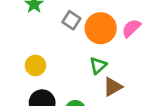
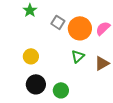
brown triangle: (113, 87) -> (102, 63), moved

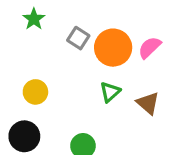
brown triangle: (102, 63) -> (148, 103), turned -49
black circle: (36, 84) -> (24, 136), moved

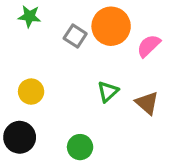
green star: (34, 19) -> (29, 16), turned -30
orange circle: (113, 48) -> (111, 26), moved

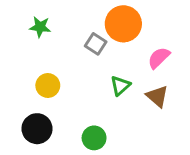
green star: (29, 16) -> (40, 27), moved
gray square: (75, 36) -> (96, 44), moved
pink semicircle: (149, 46) -> (159, 58), moved

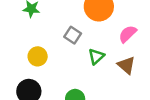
gray square: (96, 44) -> (73, 35), moved

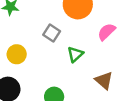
brown triangle: (126, 65) -> (104, 80), moved

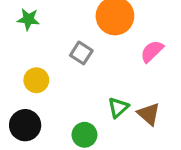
green triangle: (75, 54) -> (118, 108), moved

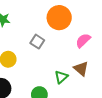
brown triangle: (149, 114) -> (81, 69), moved

